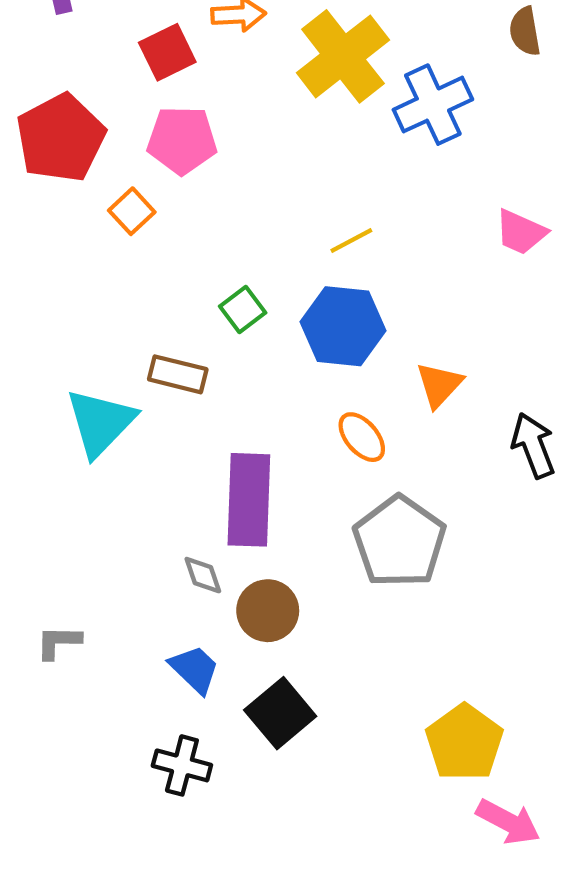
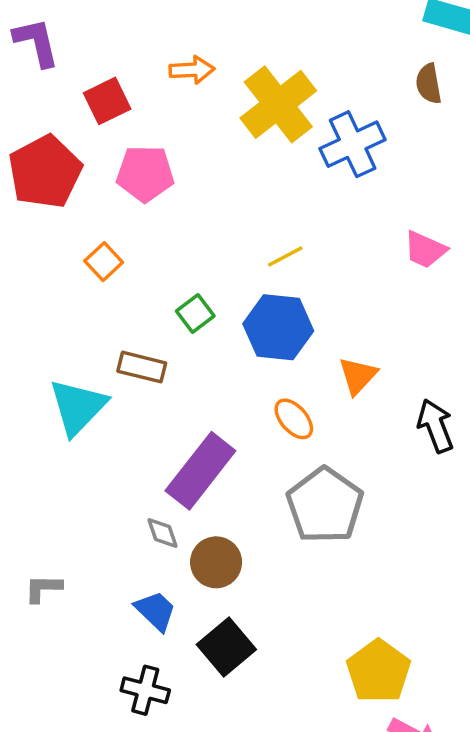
red square: (167, 52) -> (107, 101), moved
orange square: (132, 211) -> (104, 262), moved
purple rectangle: (249, 500) -> (200, 471), turned 36

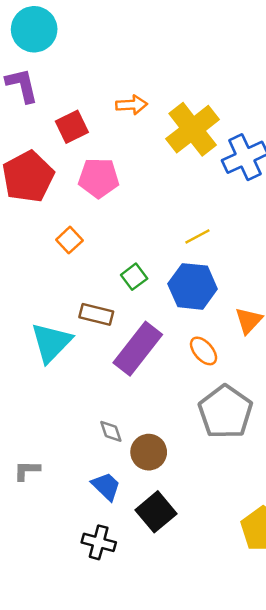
purple rectangle: (200, 471) -> (138, 349), moved

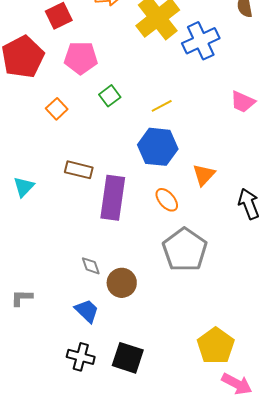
green square: (134, 277) -> (110, 96), moved
cyan triangle: (51, 342) -> (24, 187), moved, size x0.6
purple rectangle: (138, 349) -> (113, 198), turned -30
black square: (156, 512) -> (128, 358), moved, turned -32

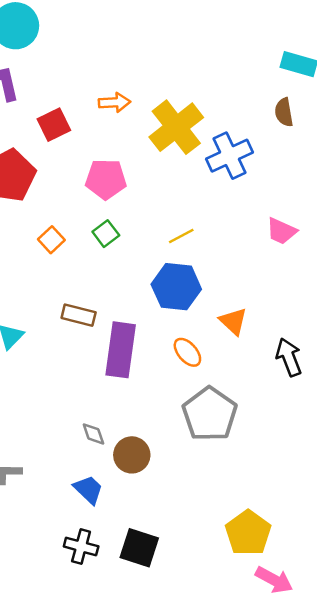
pink pentagon: (81, 58) -> (106, 179), moved
green square: (110, 96) -> (106, 234), moved
orange triangle: (204, 175) -> (233, 321), turned -30

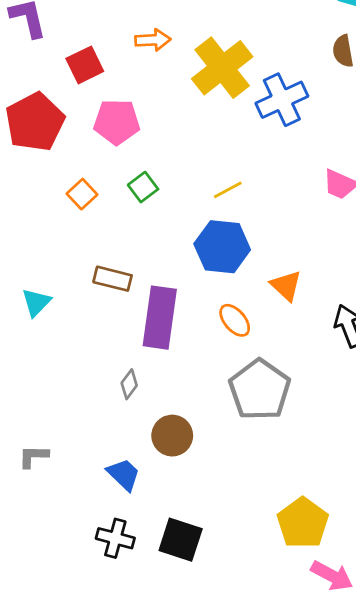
pink pentagon: (106, 179) -> (117, 122), moved
gray diamond: (93, 434) -> (129, 384), moved, turned 55

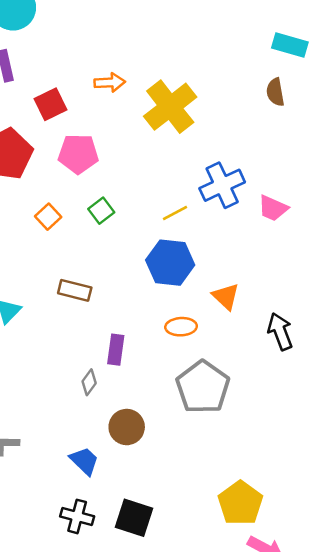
blue cross: (282, 100) -> (222, 185), moved
purple rectangle: (160, 318) -> (116, 350), moved, size x0.6
orange ellipse: (235, 320) -> (181, 327), turned -52

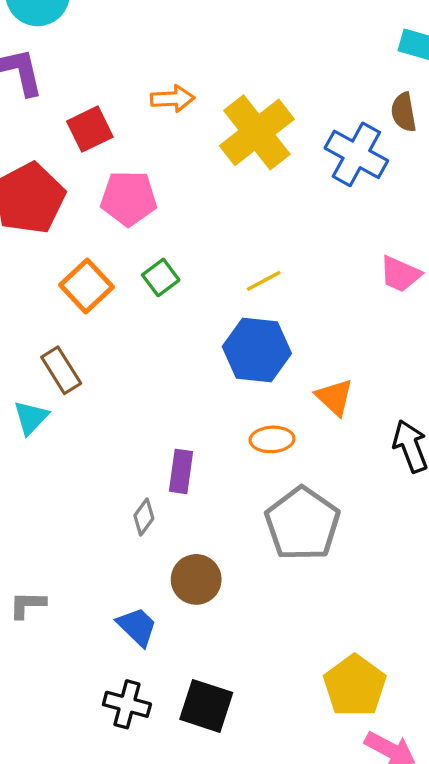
blue cross: (222, 185) -> (356, 154), moved, turned -36
orange square: (48, 217) -> (86, 286), size x1.4
brown rectangle: (75, 290) -> (61, 370), moved, turned 44

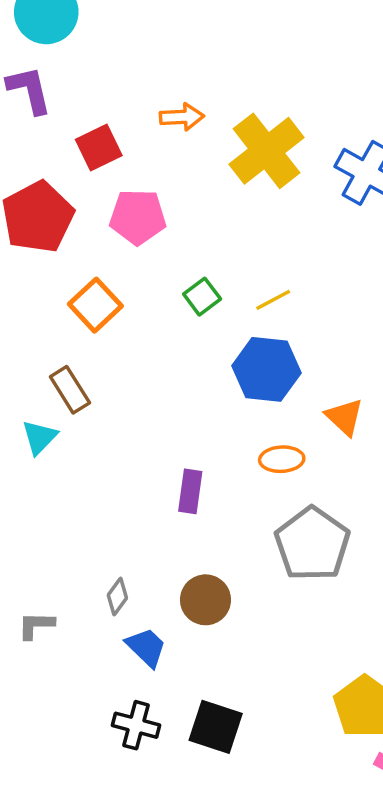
green square: (161, 277) -> (202, 297), moved
gray diamond: (144, 517) -> (117, 596), moved

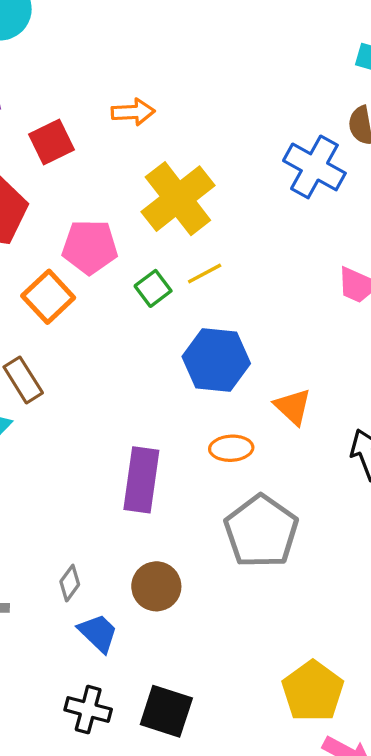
yellow cross: (266, 151) -> (178, 199), moved
pink pentagon: (138, 217) -> (90, 247), moved
yellow line: (273, 300) -> (205, 273), moved
purple rectangle: (190, 491) -> (141, 480), size x1.5

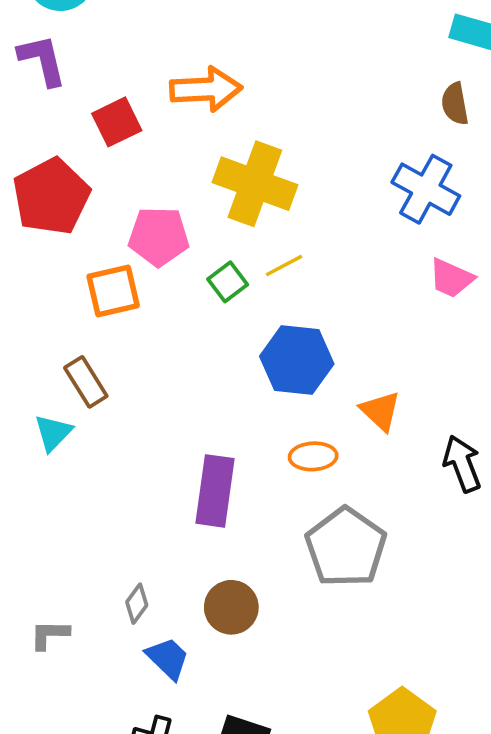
orange arrow: (133, 112) -> (206, 89), size x1.5
blue cross: (314, 167) -> (426, 189), moved
yellow cross: (178, 199) -> (255, 184), turned -32
orange square: (48, 297) -> (113, 291), turned 30

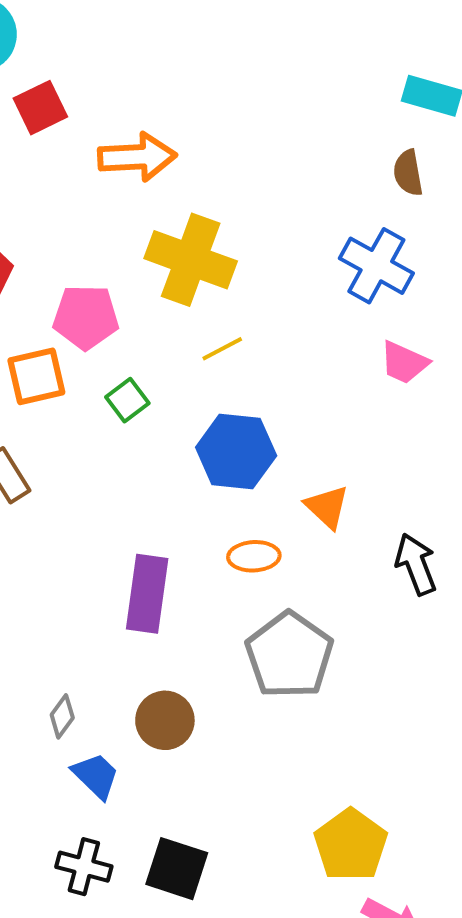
red square: (117, 122) -> (40, 108), moved
green square: (228, 282) -> (127, 400), moved

